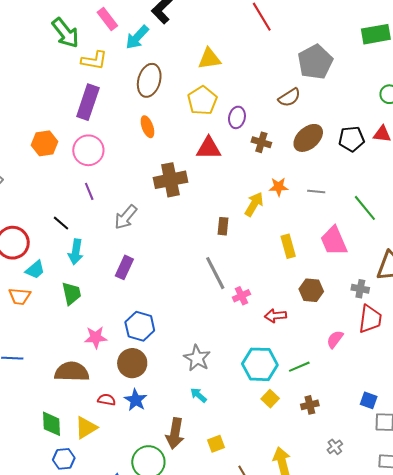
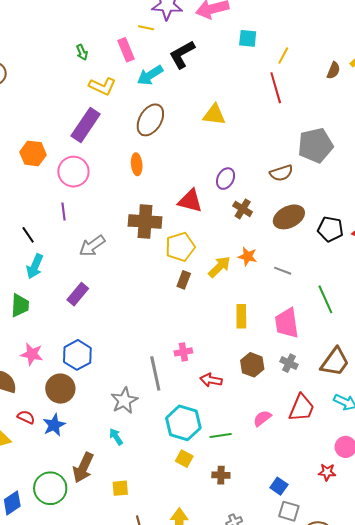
green arrow: (65, 33) -> (82, 52), size x0.5
yellow pentagon: (202, 101) -> (180, 247), moved
gray line: (215, 273) -> (155, 373), moved
gray cross: (360, 289) -> (289, 363), moved
yellow square: (270, 399) -> (184, 459), turned -30

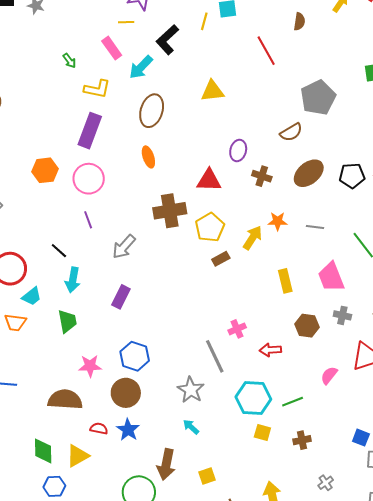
yellow line: (283, 56) -> (204, 21), moved
brown semicircle: (333, 70) -> (299, 22), moved
brown rectangle: (184, 280) -> (221, 259), turned 54

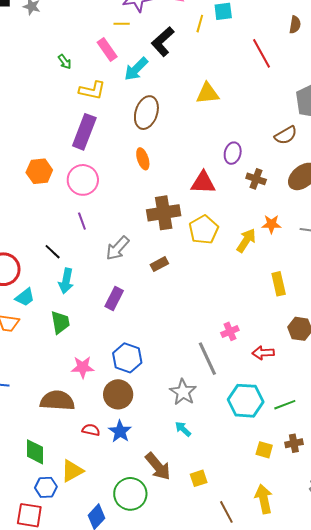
brown rectangle: (221, 259) -> (159, 264), moved
yellow square: (262, 433) -> (264, 450), moved
yellow triangle: (78, 456) -> (72, 471), moved
brown arrow: (166, 464) -> (158, 466), turned -52

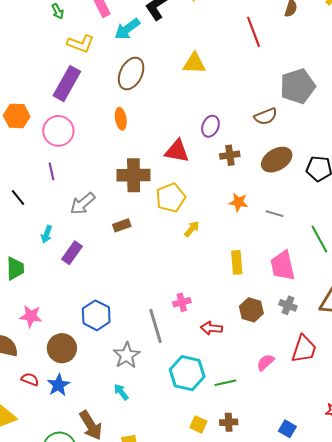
brown cross: (256, 179) -> (230, 155), turned -36
yellow arrow: (246, 240) -> (192, 229), moved, size x0.7
cyan arrow: (66, 281) -> (47, 234), moved, size x0.7
blue hexagon: (127, 358) -> (96, 315), moved

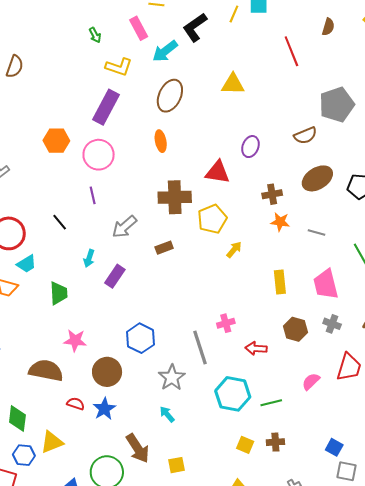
brown cross: (230, 155) -> (272, 194), moved

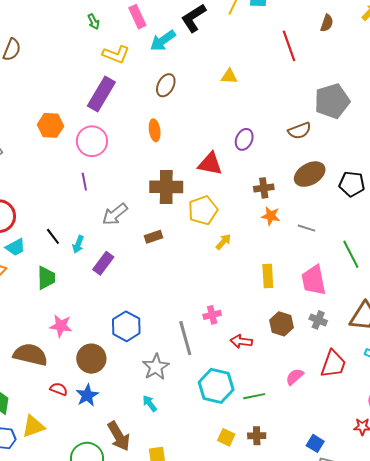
yellow triangle: (233, 84) -> (229, 76), size x0.7
brown ellipse: (170, 96) -> (166, 85), size x0.7
black line: (60, 222) -> (53, 236), moved

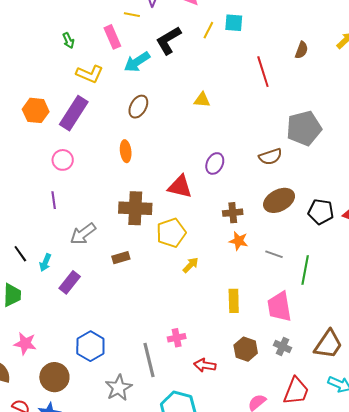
orange hexagon: (50, 125) -> (36, 110), moved
pink circle: (92, 141) -> (63, 160), size x0.7
green line: (351, 254) -> (305, 270), moved, turned 36

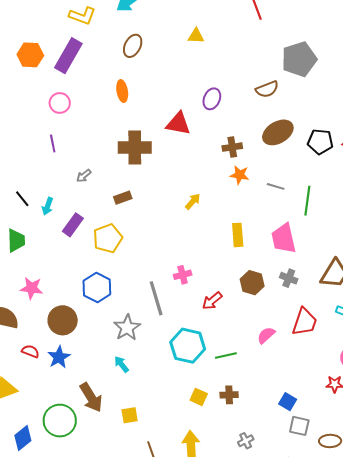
yellow pentagon: (171, 233) -> (108, 238), moved
gray arrow: (83, 234) -> (84, 176), size x0.6
red arrow: (205, 365) -> (212, 301), turned -45

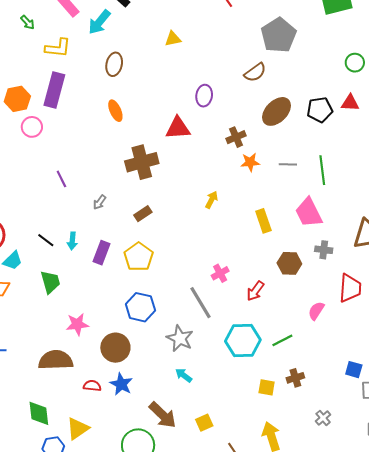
pink circle: (60, 103) -> (32, 127), moved

